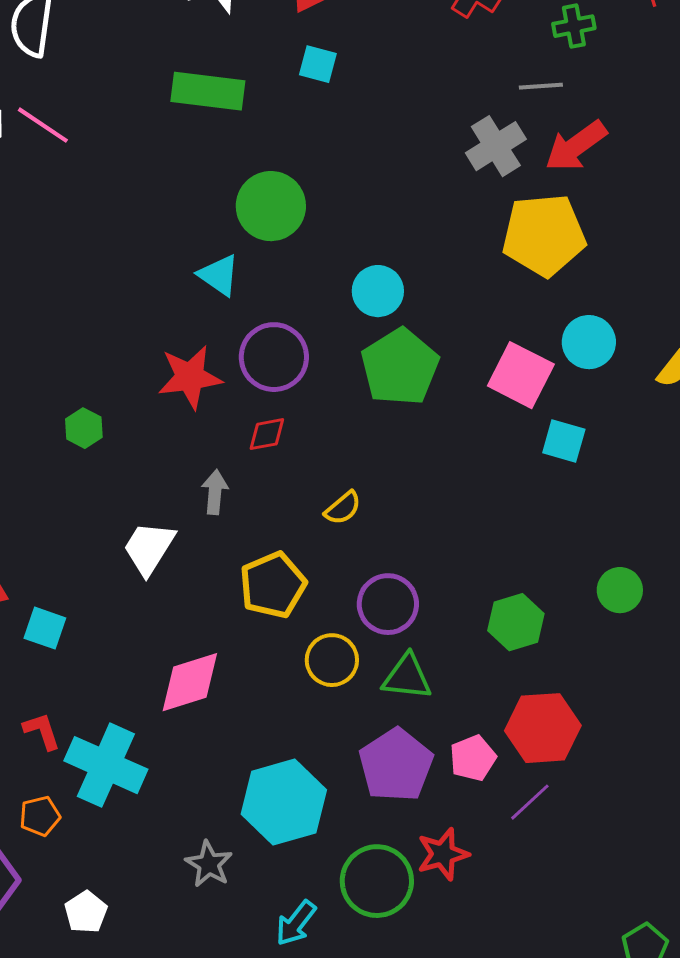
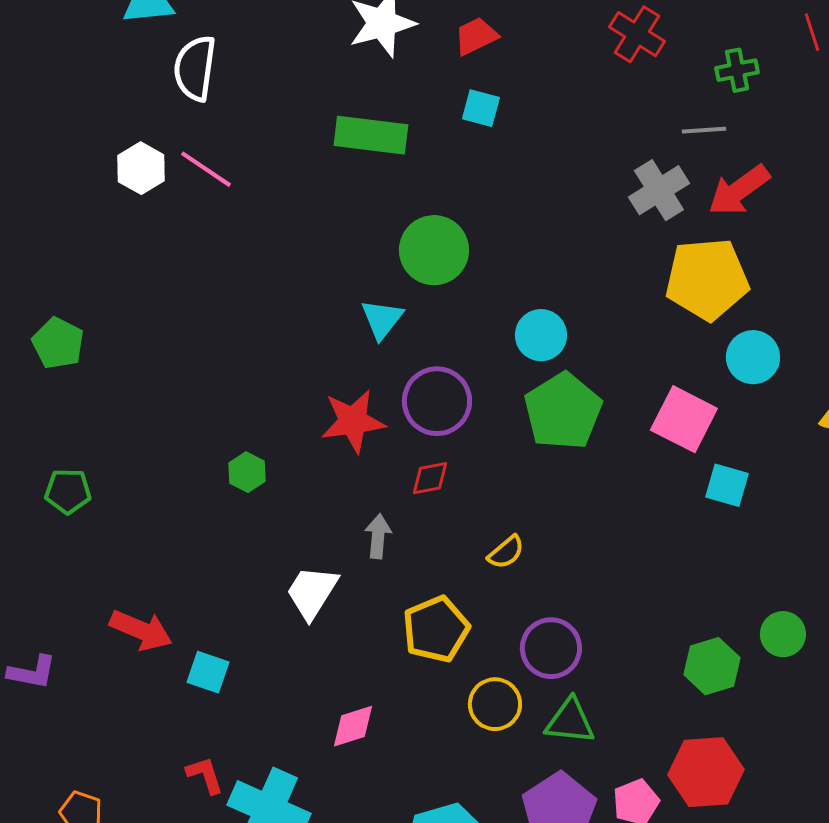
cyan triangle: (219, 275) -> (382, 319), turned 33
cyan circle: (589, 342) -> (753, 357), moved
green hexagon: (516, 622) -> (712, 666), moved
pink diamond: (190, 682) -> (353, 726), size x0.7

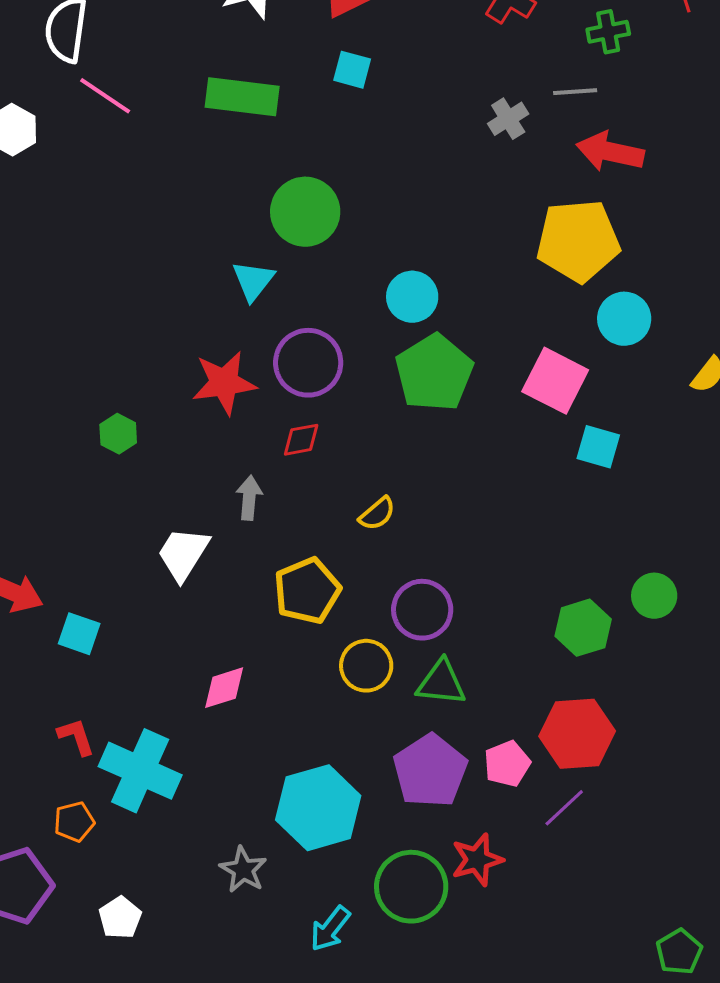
pink line: (206, 169) -> (105, 96), moved
gray cross: (659, 190) -> (508, 119), moved, size x0.7
red arrow: (739, 190) -> (610, 152), turned 48

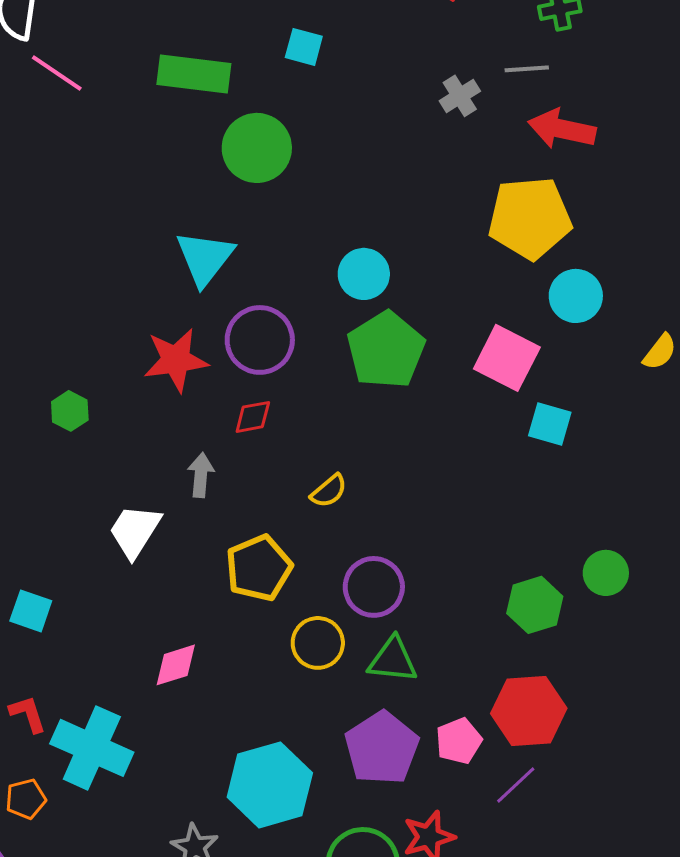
green circle: (305, 212) -> (257, 148), moved
cyan triangle: (253, 281) -> (205, 258), size x1.4

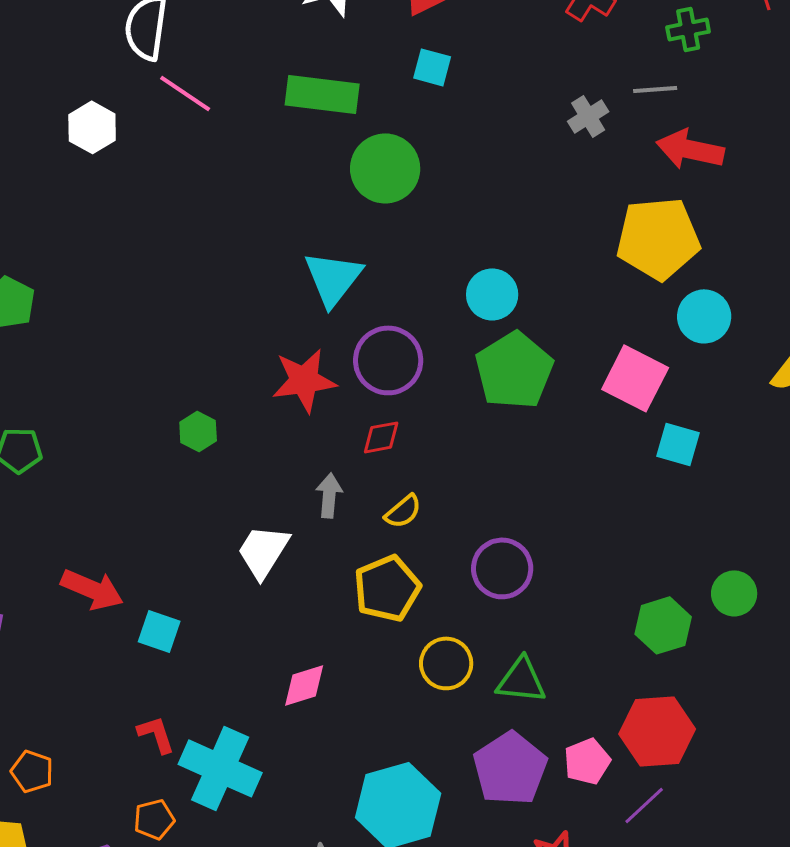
yellow semicircle: (329, 491) -> (403, 511), moved
purple circle: (374, 587) -> (502, 568), moved

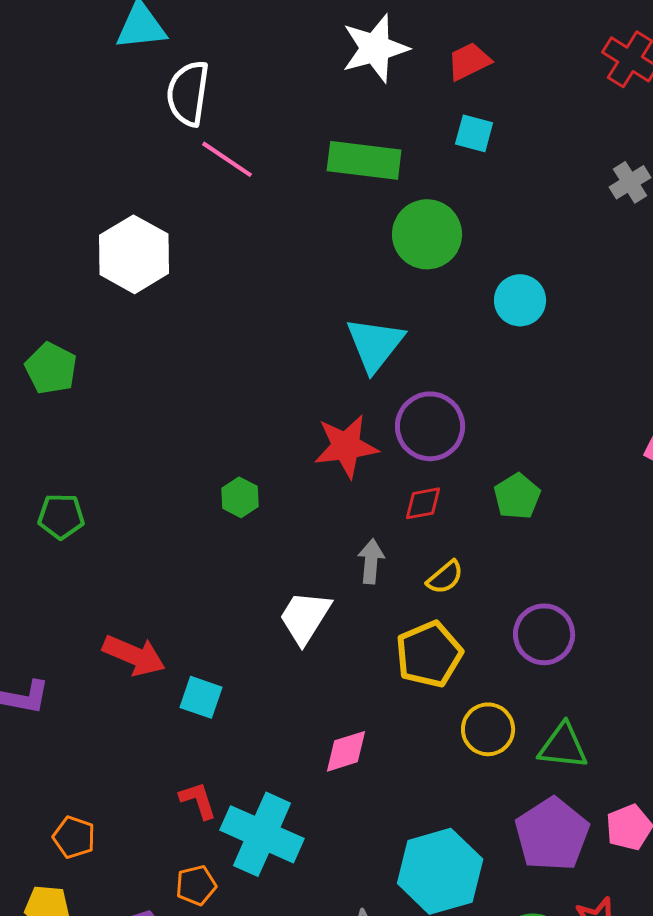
white hexagon: (92, 127) -> (134, 254), moved, size x1.5
cyan circle: (492, 294) -> (520, 300), moved
green pentagon: (514, 370) -> (517, 496), moved, size x0.6

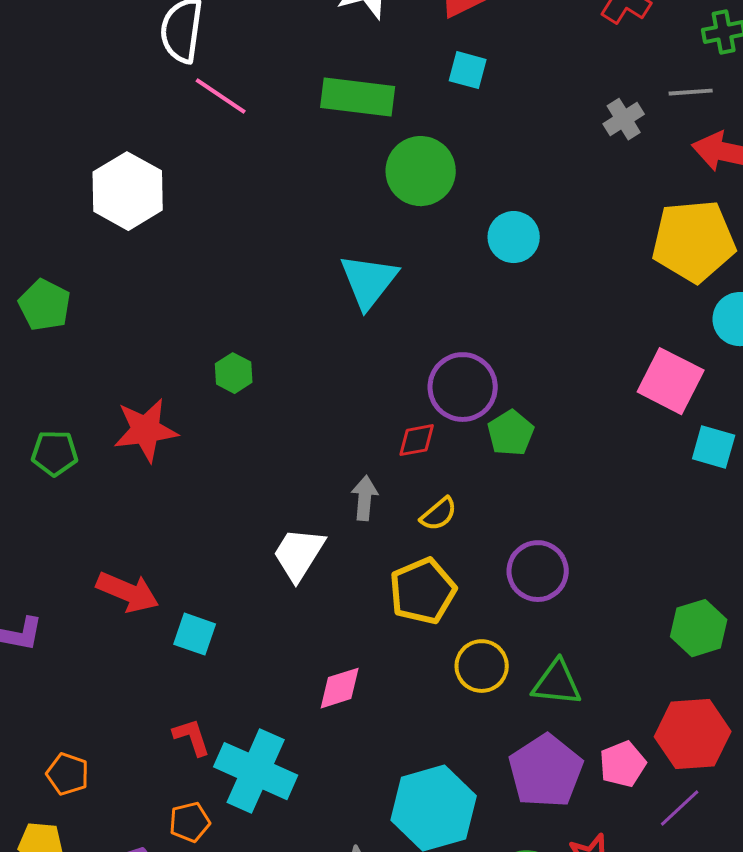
purple circle: (430, 426) -> (463, 387), moved
red star: (346, 446) -> (146, 430), moved
green hexagon: (240, 497) -> (234, 373), moved

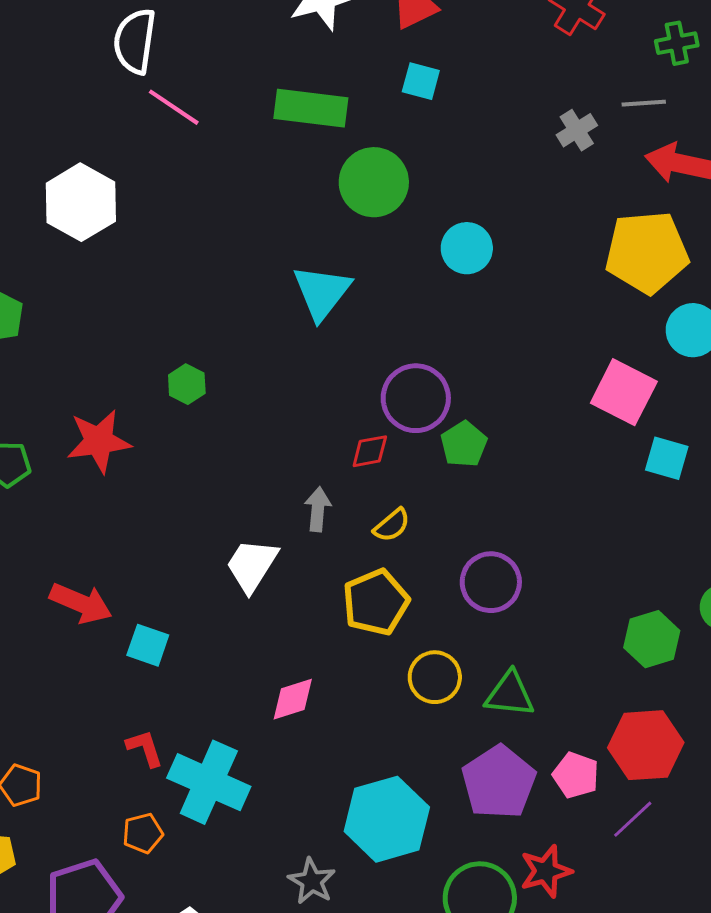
pink pentagon: (623, 764) -> (576, 775), turned -30

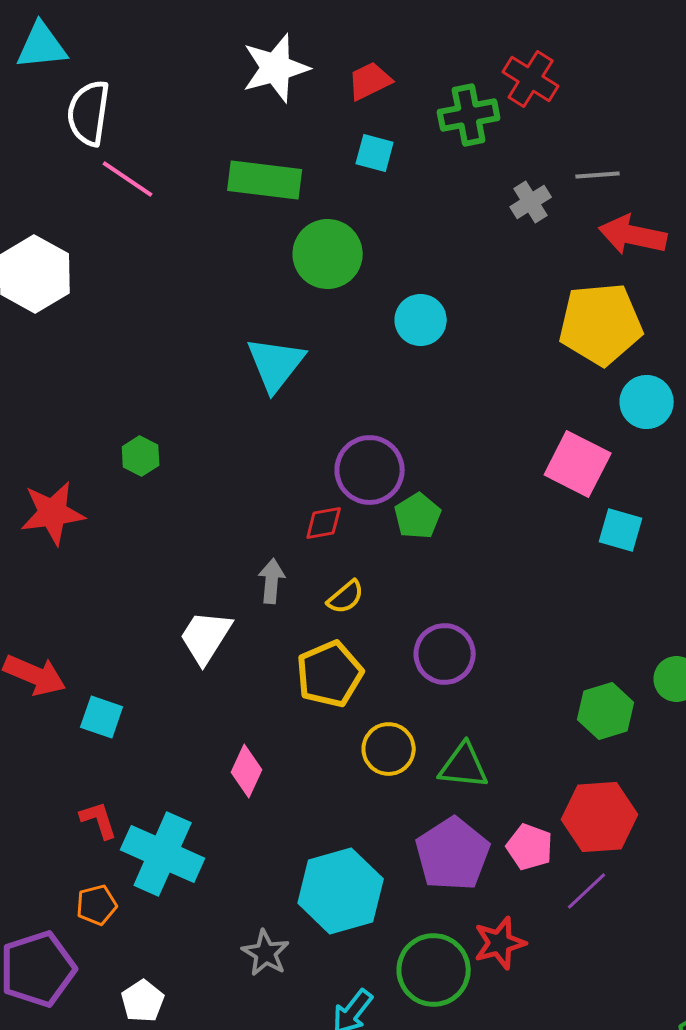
green cross: (677, 43) -> (469, 115), moved, size x1.4
pink diamond: (293, 699) -> (247, 771), turned -48

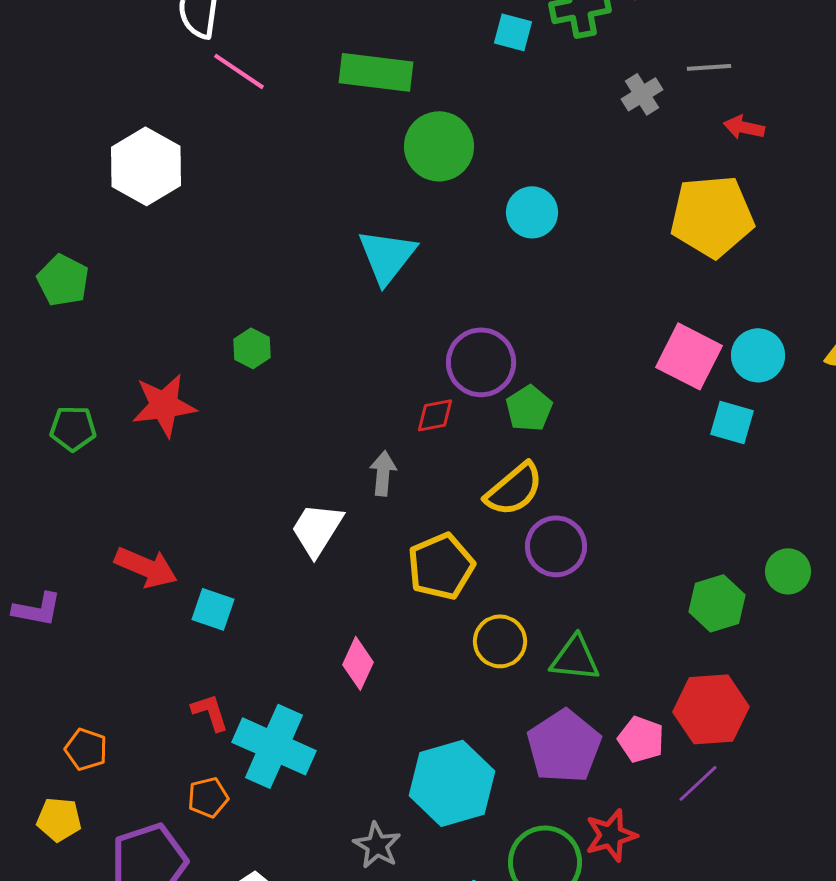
cyan square: (375, 153) -> (513, 32), moved
red arrow: (633, 235) -> (744, 127), size x0.6
cyan circle: (647, 402) -> (758, 355), moved
yellow semicircle: (346, 597) -> (514, 489), moved, size x1.6

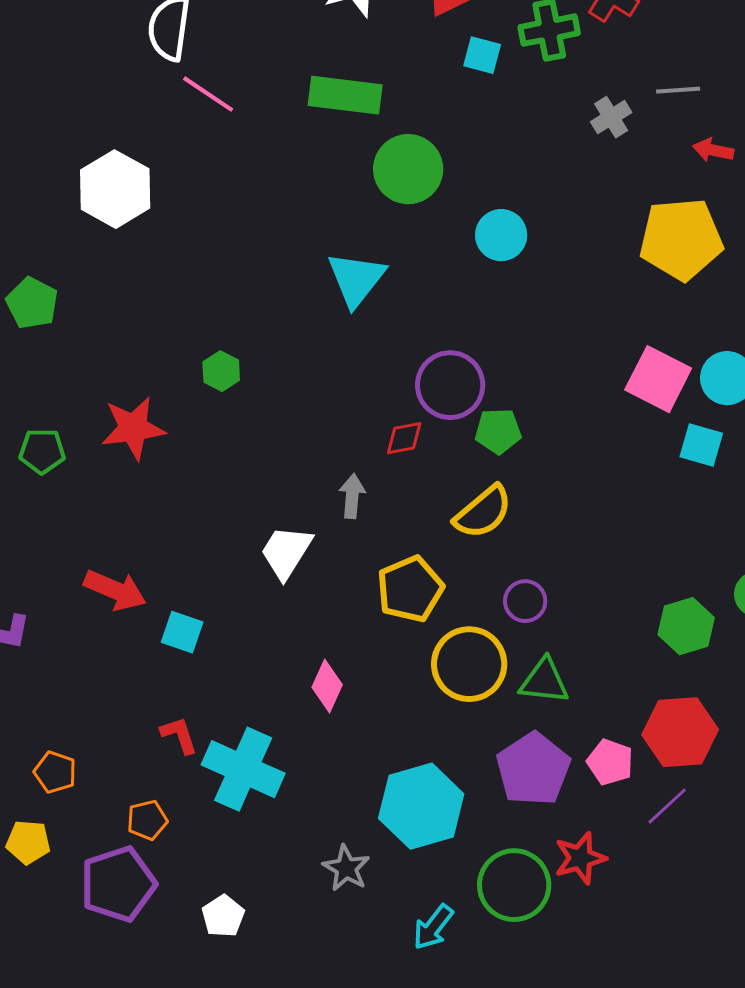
green pentagon: (529, 408) -> (498, 431), turned 30
purple circle: (556, 546) -> (525, 601), moved, size x0.7
yellow circle: (500, 641) -> (469, 664), size x1.4
orange pentagon: (208, 797) -> (147, 820), moved

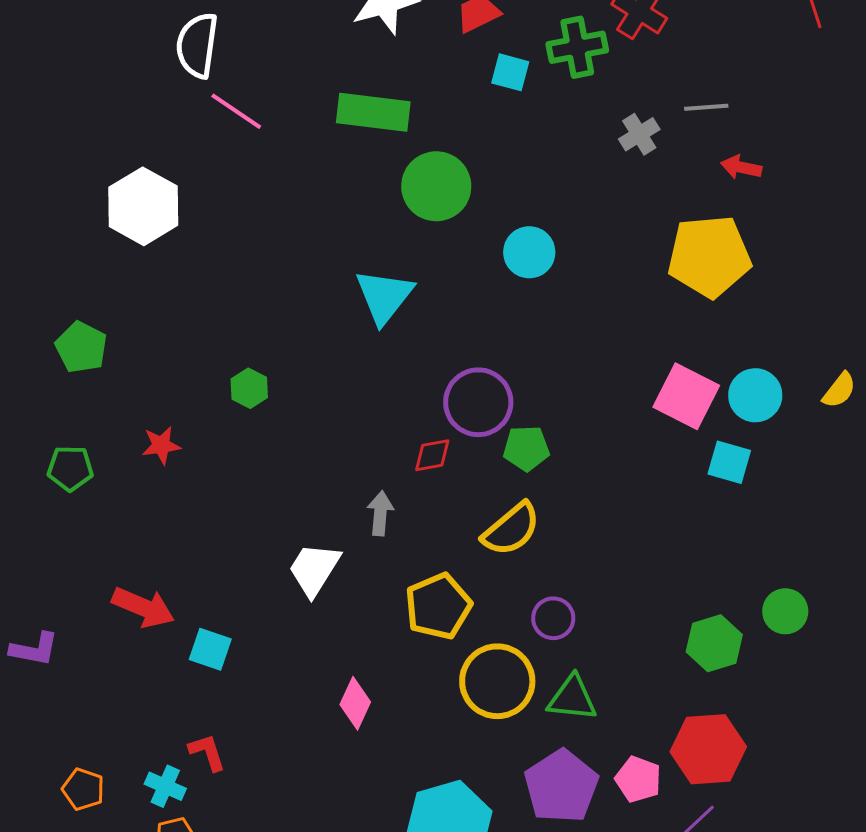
green pentagon: (32, 303) -> (81, 347), moved
red star: (133, 428) -> (161, 445), size x0.6
cyan cross: (243, 769) -> (165, 786), moved, size x0.5

